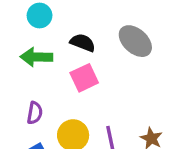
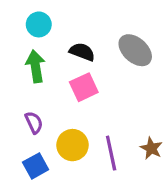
green arrow: (36, 57) -> (36, 66), turned 80
purple semicircle: (35, 113) -> (34, 123), turned -35

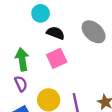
cyan circle: (39, 24) -> (41, 13), moved
green arrow: (36, 66) -> (22, 59), moved

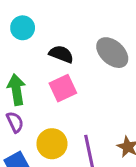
cyan circle: (41, 13) -> (23, 28), moved

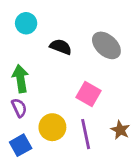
pink square: (63, 88) -> (88, 94), moved, turned -35

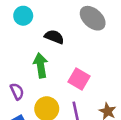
gray ellipse: (106, 45) -> (93, 18), moved
green arrow: (21, 79) -> (41, 65), moved

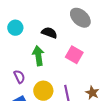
cyan circle: (23, 16) -> (15, 28), moved
pink square: (79, 79) -> (74, 55), moved

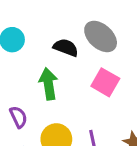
gray ellipse: (80, 18) -> (101, 36), moved

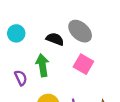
purple semicircle: (18, 117) -> (21, 78), moved

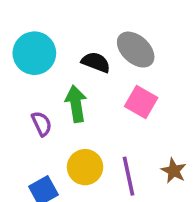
cyan circle: (16, 33) -> (34, 53), size x1.5

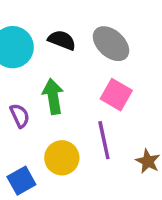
black semicircle: (96, 62) -> (62, 40), moved
purple line: (128, 176) -> (104, 140), moved

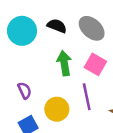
green arrow: (53, 96) -> (64, 63), moved
purple semicircle: (20, 116) -> (24, 91), moved

